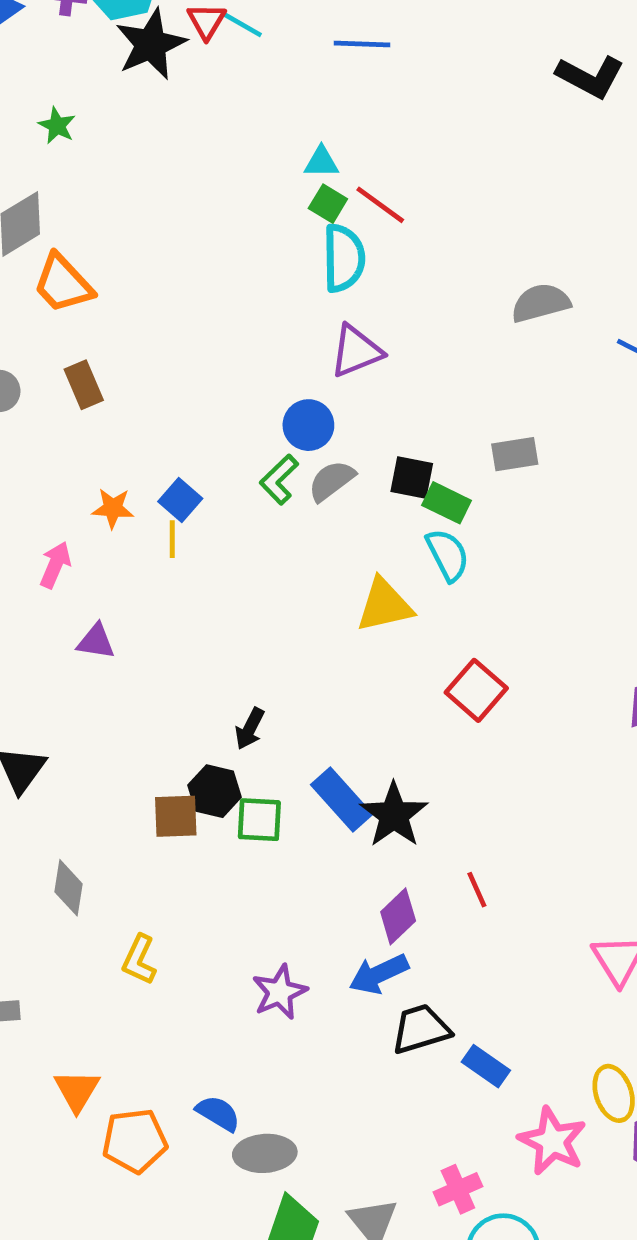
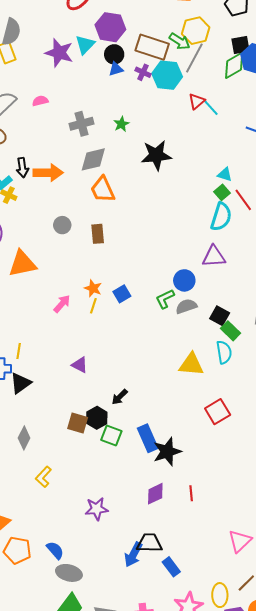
black star: (151, 44) -> (156, 155), moved
yellow line: (172, 539) -> (93, 306), moved
purple triangle: (96, 641) -> (80, 365), moved
blue arrow: (379, 974) -> (133, 555), moved, turned -55

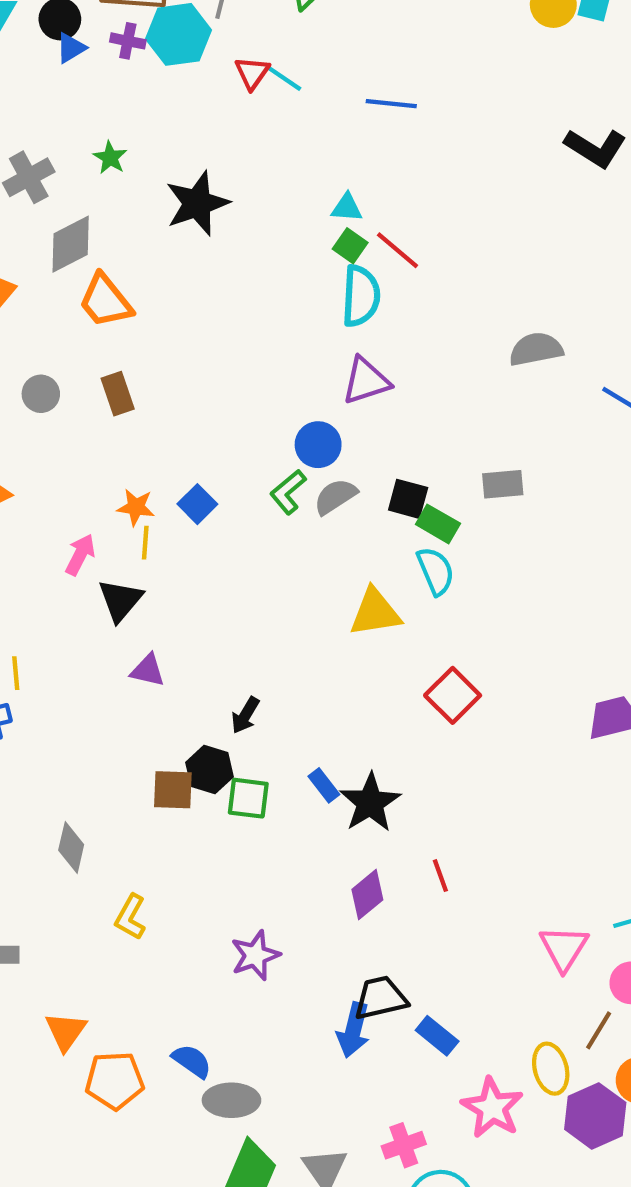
black triangle: (21, 383) -> (120, 600), moved
blue rectangle: (148, 438) -> (324, 785), size x0.6

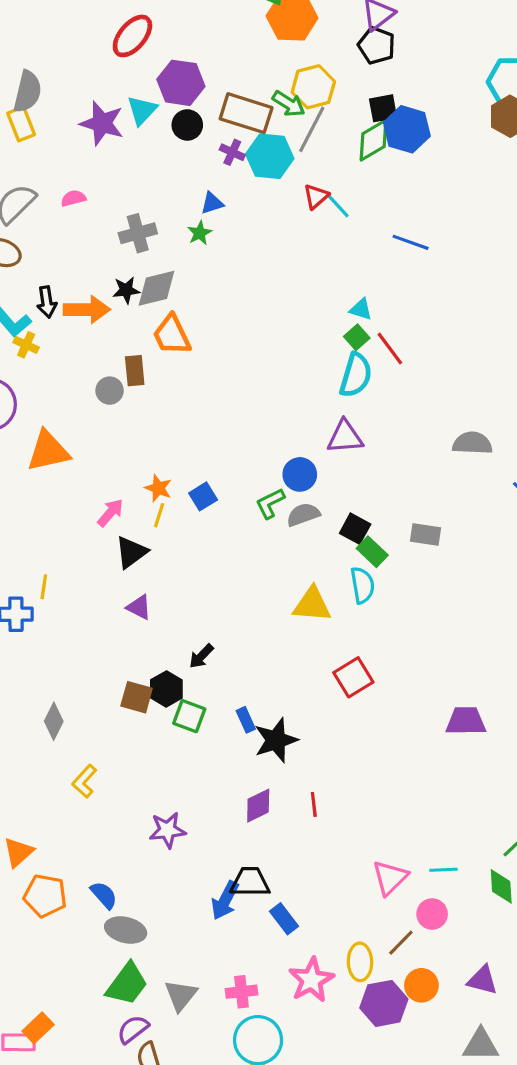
blue triangle: (71, 48) -> (212, 203), moved
black star: (197, 203) -> (126, 290), moved, size x0.6
brown rectangle: (118, 394) -> (135, 371), moved

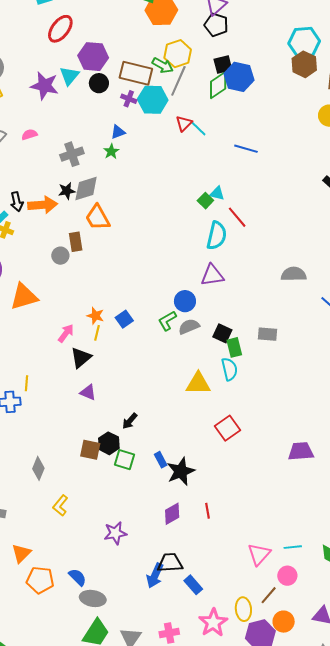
green square: (357, 337) -> (205, 201), moved
green rectangle: (372, 552) -> (234, 347), turned 36

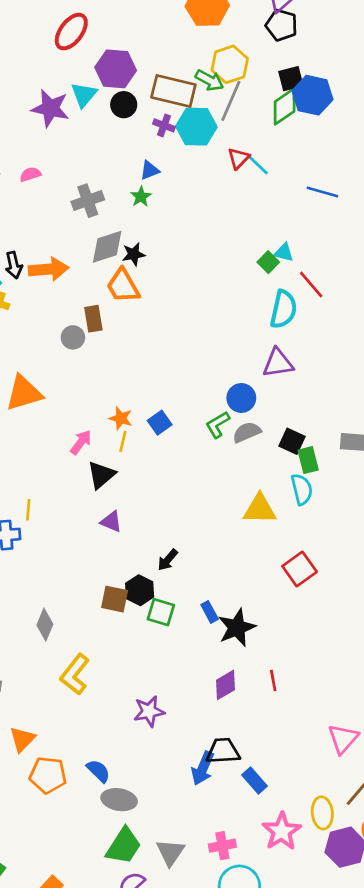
black star: (67, 191) -> (134, 254), moved
yellow L-shape: (60, 505) -> (75, 674), size x1.4

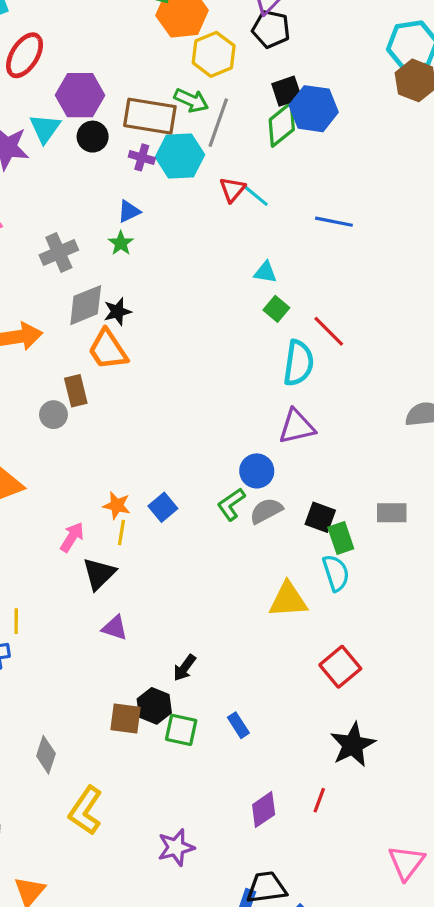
yellow hexagon: (230, 64) -> (214, 54), moved
cyan triangle: (284, 253) -> (265, 272), moved
black star: (237, 628) -> (353, 745), moved
red line: (273, 681) -> (319, 800), turned 35

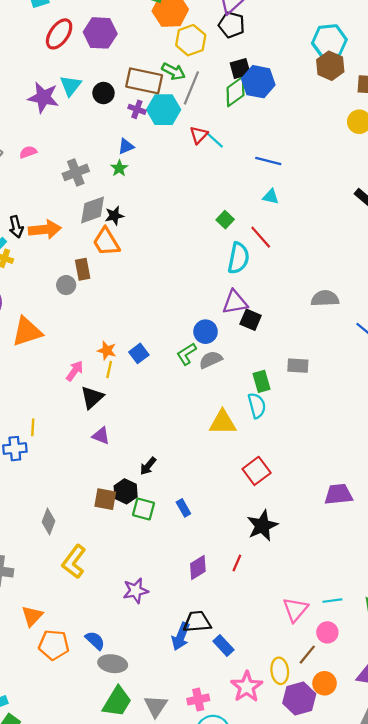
purple hexagon: (80, 95) -> (100, 33), moved
cyan triangle: (265, 272) -> (271, 197), moved
black square: (320, 517) -> (251, 320), moved

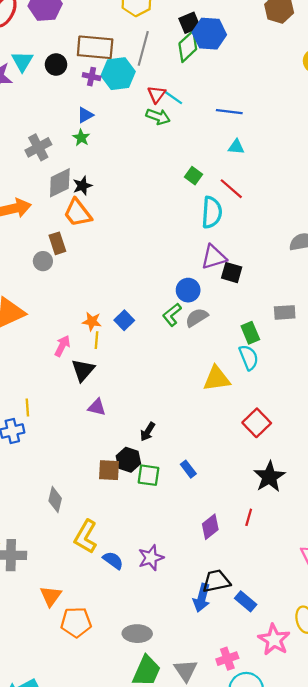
green arrow: (173, 71) -> (158, 117), moved
blue semicircle: (95, 641) -> (113, 560), moved

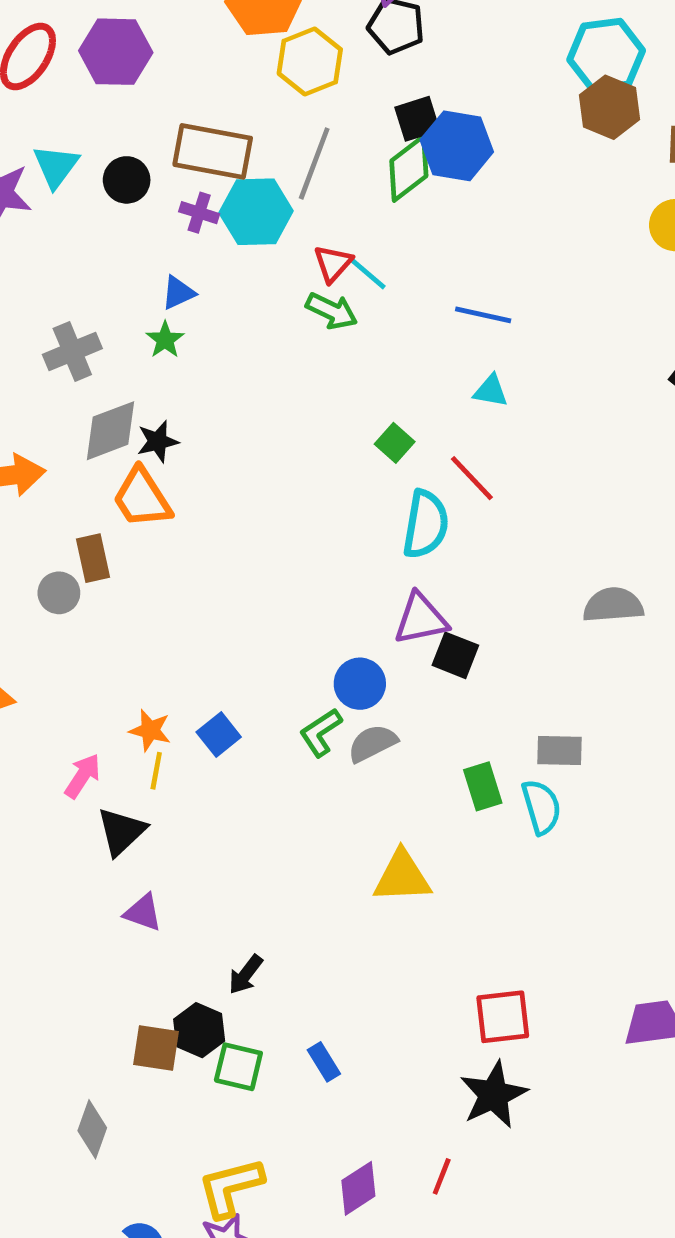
cyan semicircle: (249, 357) -> (541, 807), moved
red square: (257, 423) -> (503, 1017), moved, turned 32
gray diamond: (55, 500) -> (92, 1129), moved
yellow L-shape: (86, 537) -> (231, 1187), moved, turned 40

